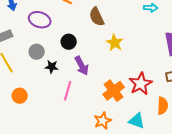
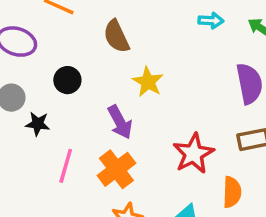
purple arrow: (82, 66) -> (120, 122), moved
orange cross: (114, 91) -> (116, 169), moved

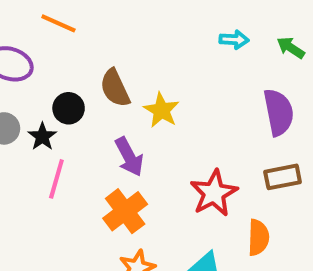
brown semicircle: (116, 36) -> (115, 88), moved
black star: (38, 124) -> (42, 137), moved, turned 30
pink line: (66, 166) -> (56, 179), moved

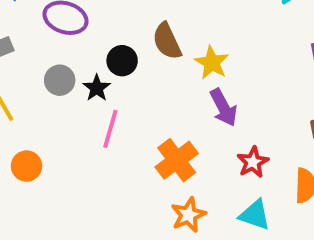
purple arrow: (129, 157) -> (224, 107), moved
red star: (214, 193) -> (253, 162), moved, size x0.7

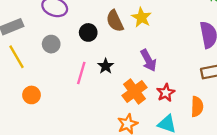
yellow star: (212, 63) -> (141, 17), moved
black star: (97, 88) -> (106, 66), moved
orange cross: (177, 160) -> (135, 92), moved

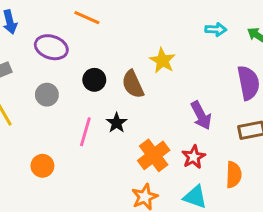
brown semicircle: (115, 21) -> (133, 84), moved
purple arrow: (148, 60) -> (201, 115), moved
orange circle: (31, 95) -> (42, 166), moved

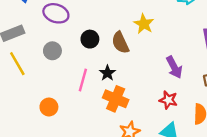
orange cross: (154, 155) -> (116, 99), moved, turned -30
red star: (194, 157) -> (168, 100), turned -30

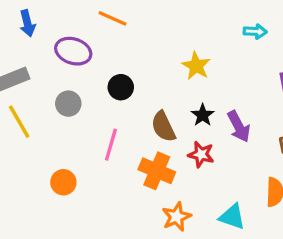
brown semicircle: (120, 43) -> (163, 127), moved
black star: (107, 73) -> (203, 115), moved
red star: (168, 100) -> (201, 154), moved

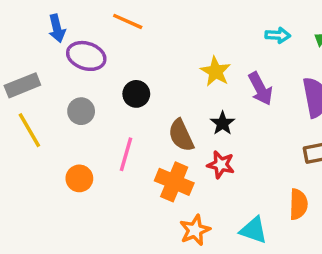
blue arrow: (27, 23) -> (57, 28), moved
purple arrow: (239, 127) -> (260, 89), moved
orange circle: (63, 182) -> (79, 178), moved

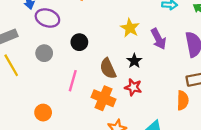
orange circle: (79, 178) -> (43, 113), moved
orange semicircle: (298, 204) -> (183, 100), moved

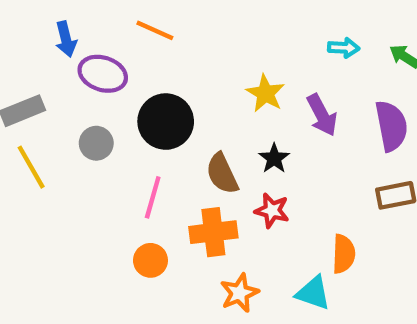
black circle: (79, 42) -> (166, 122), size x1.6
orange cross: (104, 98) -> (213, 232), turned -30
orange semicircle: (183, 100) -> (344, 254), moved
orange circle: (43, 113) -> (150, 260), moved

